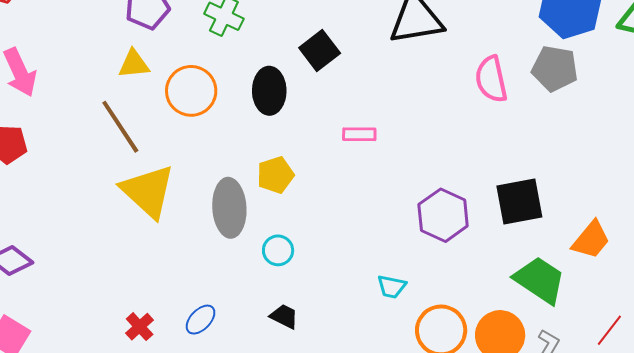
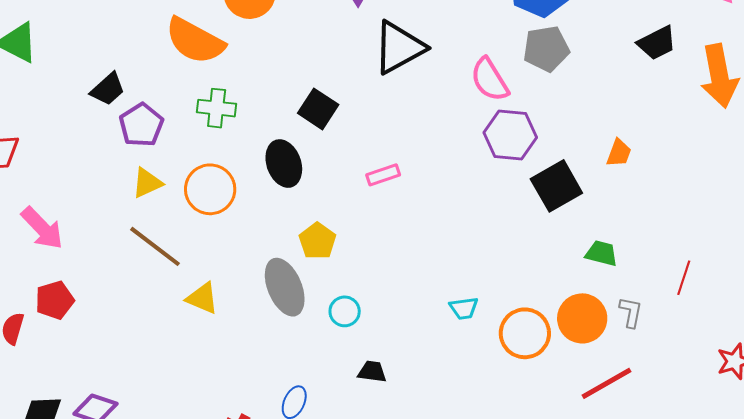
yellow triangle: (148, 191) -> (202, 298), size x0.6
purple hexagon: (443, 215) -> (510, 135), moved
orange trapezoid: (591, 240) -> (619, 153), moved, size x0.7
green trapezoid: (540, 280) -> (601, 253), size x0.6

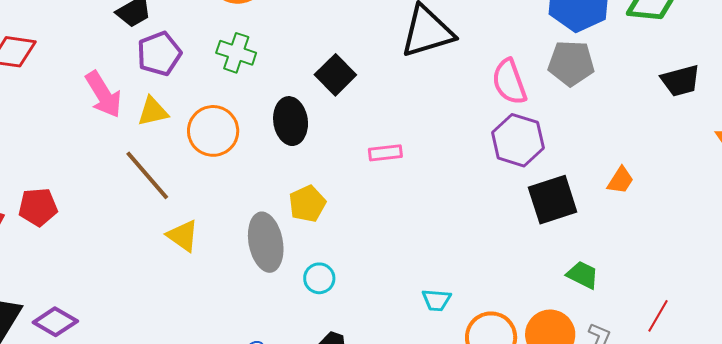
pink arrow: (42, 228) -> (103, 95), moved

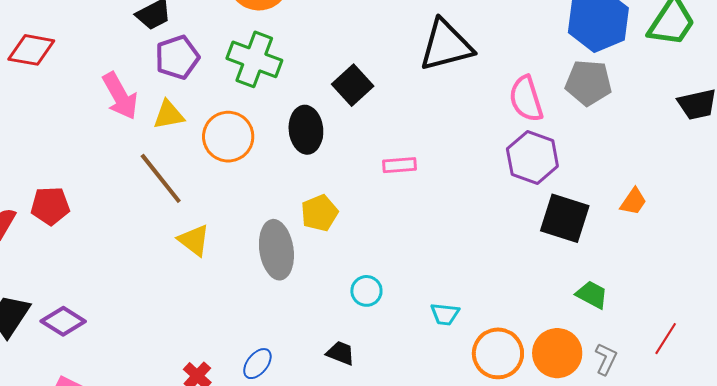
green cross: (236, 53) -> (254, 59), size x1.4
black square: (553, 200) -> (565, 218), turned 33
cyan circle: (319, 278) -> (366, 291), moved

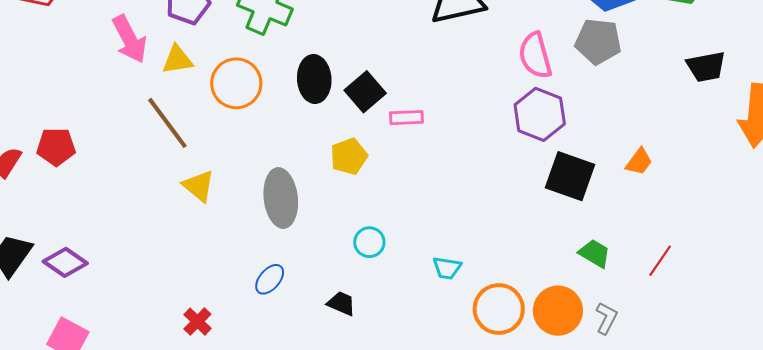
black square: (353, 85) -> (365, 92), moved
yellow pentagon: (319, 213) -> (349, 156), moved
red line: (666, 339) -> (660, 261), moved
blue ellipse: (257, 364) -> (270, 279), moved

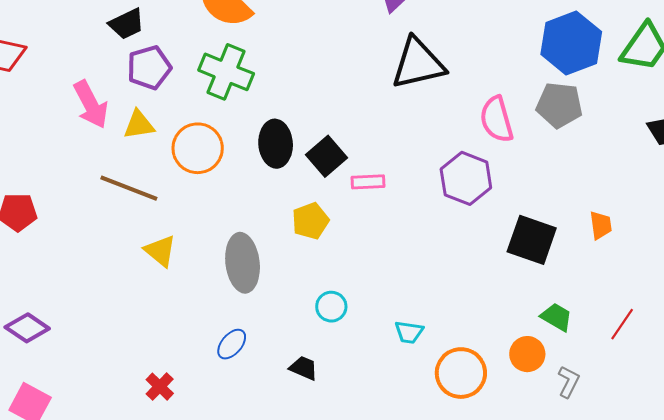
purple hexagon: (540, 114) -> (466, 178), moved
brown line: (167, 123) -> (129, 188), turned -32
orange trapezoid: (639, 162) -> (601, 225), turned -44
orange circle: (558, 311) -> (527, 354), moved, size x0.7

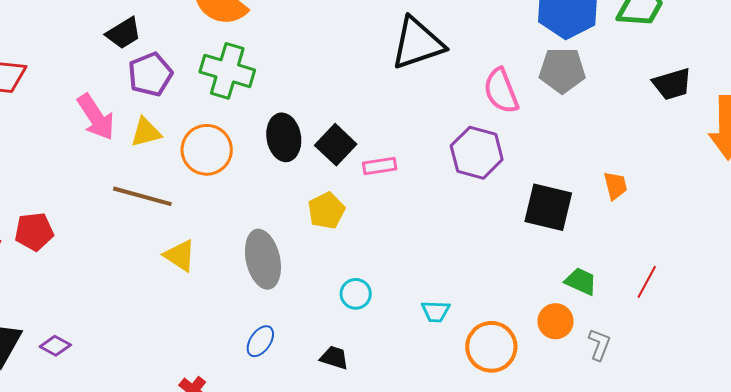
purple diamond: (27, 328) -> (55, 346), size x0.7

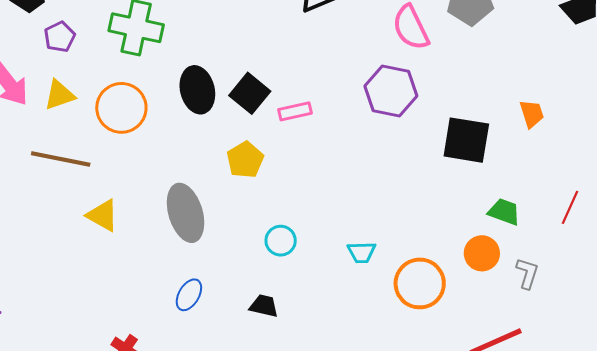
purple pentagon: (150, 74) -> (60, 37), size x0.7

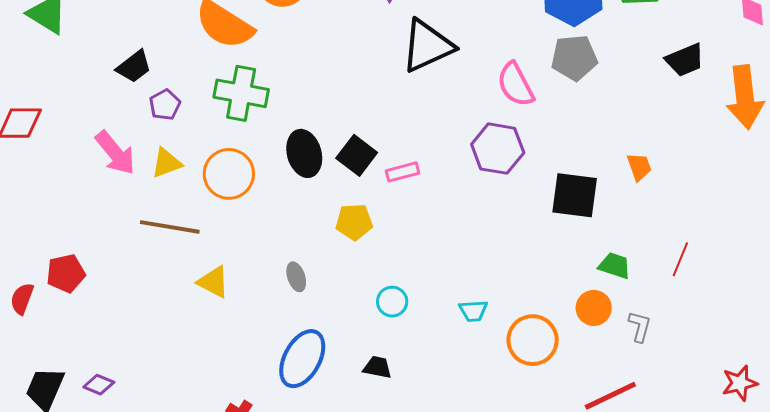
yellow pentagon: (245, 160) -> (354, 222), turned 30
gray ellipse: (186, 213) -> (296, 277), size x0.5
blue ellipse: (189, 295) -> (302, 359), size x1.8

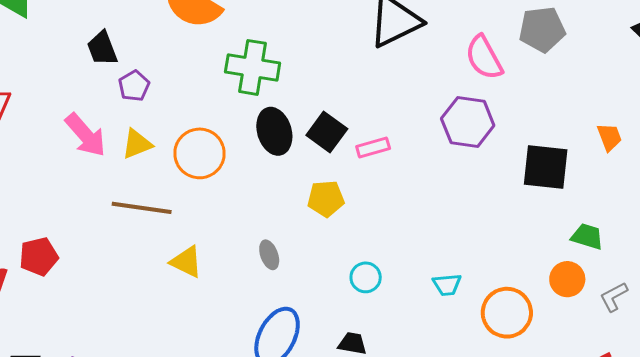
black trapezoid: (134, 67) -> (102, 48), turned 108
green cross: (241, 93) -> (253, 67), moved
gray L-shape: (640, 327) -> (614, 297), turned -132

